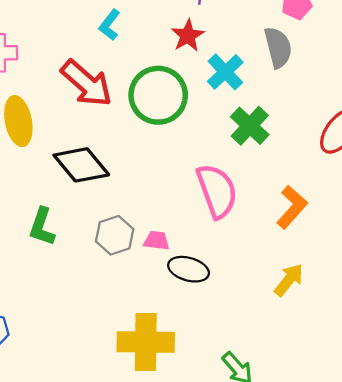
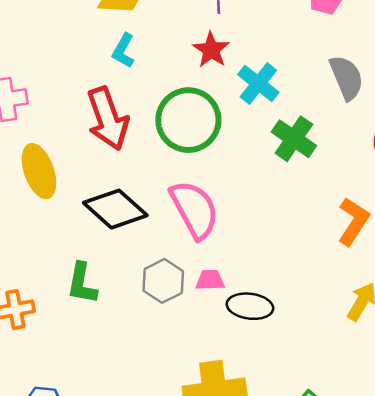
gray semicircle: (278, 47) -> (347, 78), moved
red arrow: (87, 83) -> (108, 119), turned 38
pink semicircle: (217, 191) -> (194, 209), moved

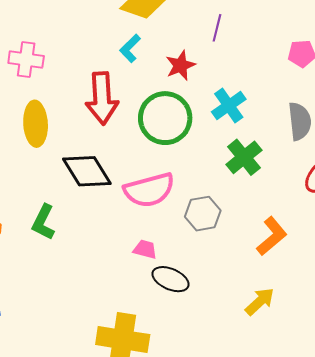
red star: (211, 50) -> (180, 65), moved
pink semicircle: (194, 209) -> (149, 190), turned 87
gray hexagon: (163, 281) -> (203, 214), moved

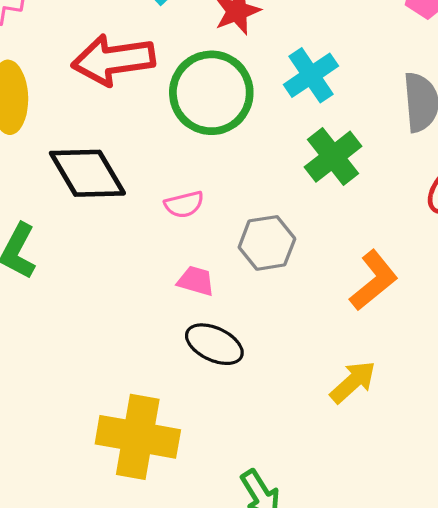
red arrow: (102, 98) -> (113, 60), turned 84
pink semicircle: (149, 190) -> (184, 204), size x0.5
pink trapezoid: (145, 249) -> (196, 281), moved

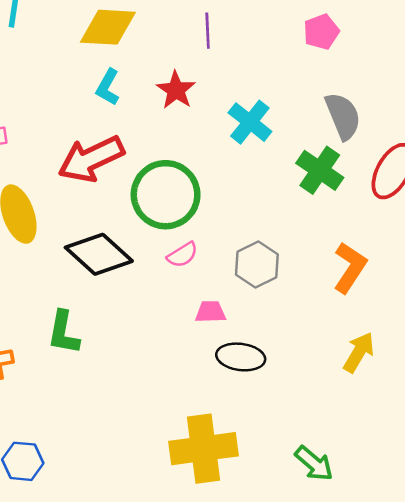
green circle: (211, 93) -> (166, 195), moved
green cross: (333, 157) -> (320, 170), moved

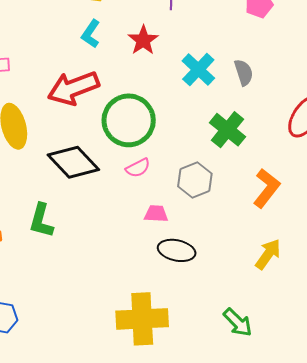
gray semicircle: (343, 116) -> (244, 72), moved, size x0.7
green cross: (320, 170) -> (227, 130), moved
green arrow: (314, 463) -> (238, 322), moved

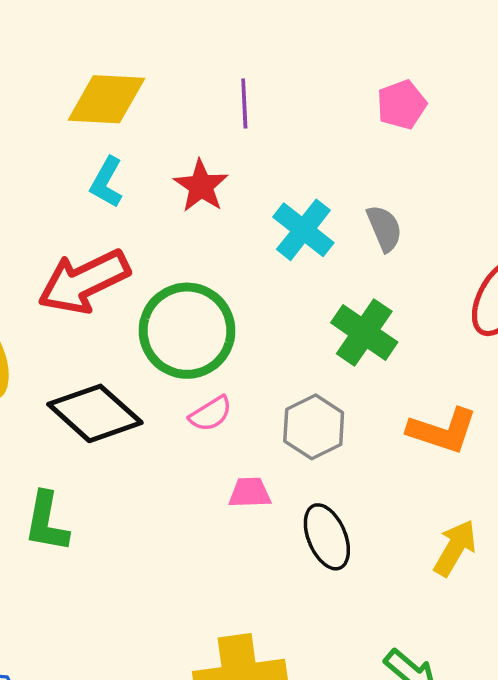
orange L-shape: (267, 188) -> (442, 431), turned 75
black ellipse: (177, 250) -> (327, 537), moved, turned 60

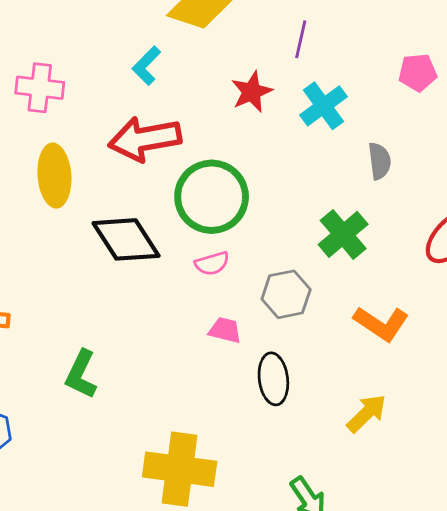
cyan L-shape: (107, 182) -> (146, 66), moved
cyan cross: (303, 230) -> (324, 106), moved
green L-shape: (47, 522) -> (81, 374), moved

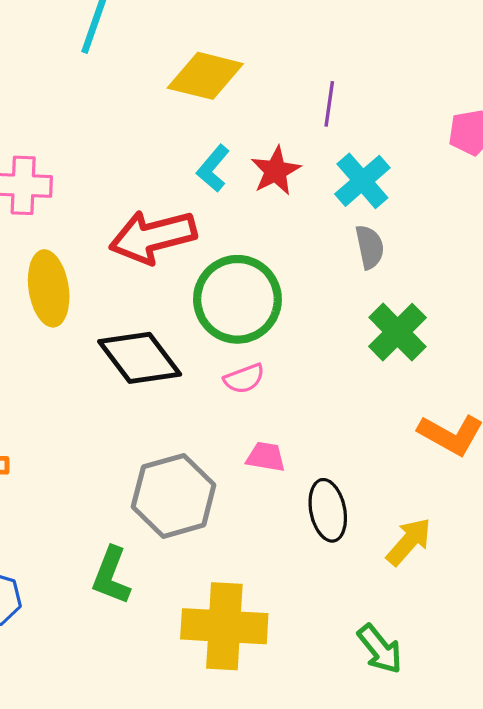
cyan L-shape: (146, 66) -> (213, 168), moved
gray semicircle: (380, 161) -> (370, 247), moved
gray hexagon: (286, 294) -> (174, 496), moved, size x1.4
green L-shape: (81, 374) -> (111, 576), moved
yellow arrow: (367, 413) -> (409, 542), moved

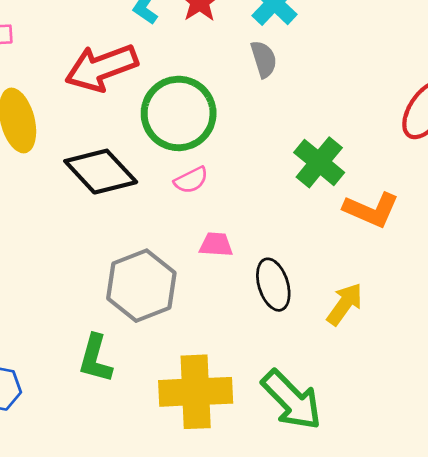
gray semicircle: (370, 247) -> (264, 59), moved
green cross: (397, 332) -> (319, 162), moved
green arrow: (380, 649) -> (292, 400), moved, size x1.5

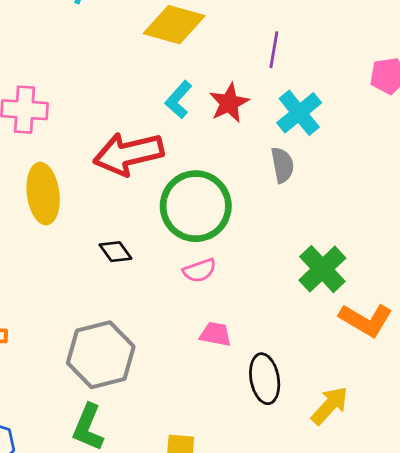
black diamond: (101, 172) -> (115, 252), size x0.5
gray hexagon: (141, 286) -> (101, 355), moved

